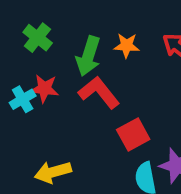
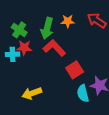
green cross: (38, 38) -> (19, 30), moved
cyan cross: (23, 99) -> (13, 54), turned 32

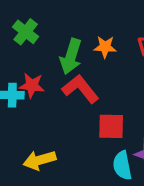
green cross: (19, 30) -> (26, 32), moved
red square: (75, 70) -> (111, 126), turned 30

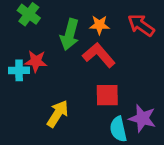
red L-shape: (80, 89) -> (99, 55), moved
yellow arrow: (40, 160) -> (58, 114), moved, turned 140

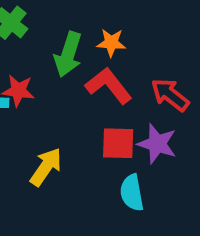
red arrow: (141, 25) -> (170, 95), moved
purple star: (142, 118) -> (157, 144), moved

